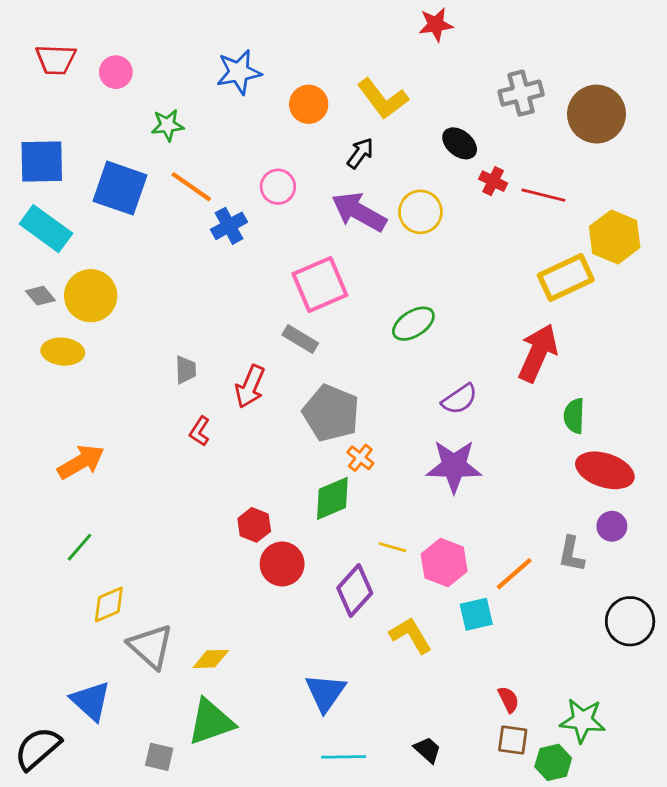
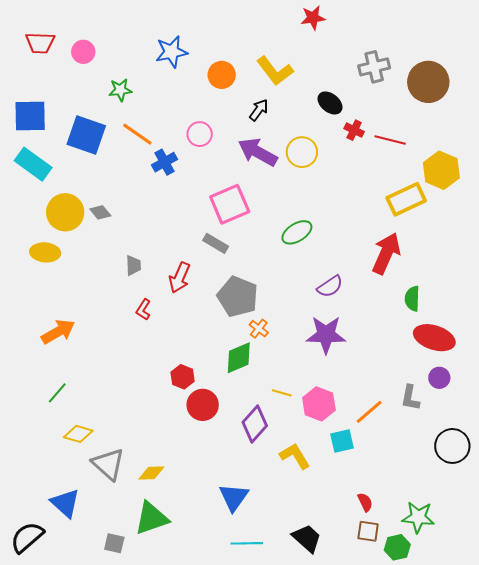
gray diamond: (40, 296) -> (100, 212), moved
yellow diamond: (109, 604) -> (78, 434), turned 40
black trapezoid: (427, 750) -> (307, 538), size x1.5

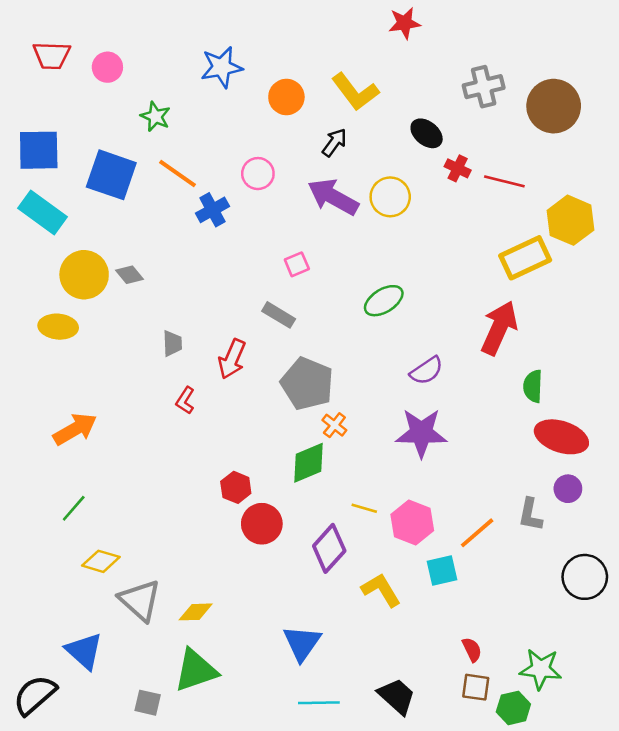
green star: (120, 90) -> (155, 116), turned 30
pink square: (230, 204) -> (297, 264), size x0.5

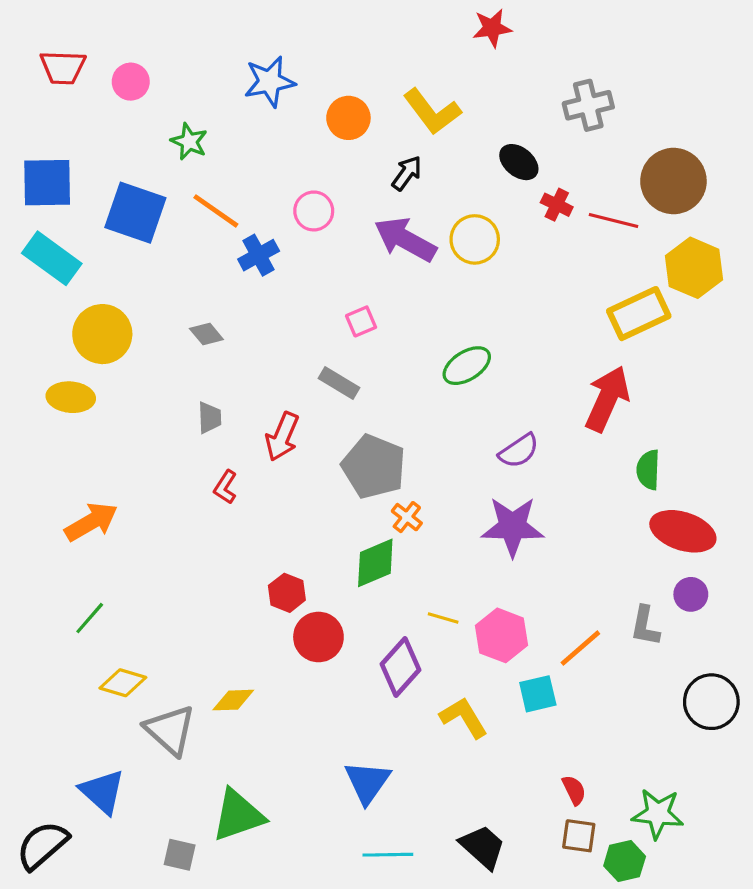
brown circle: (554, 106) -> (673, 181), moved
gray diamond: (129, 275) -> (206, 334), moved
yellow diamond: (196, 612) -> (233, 700), moved

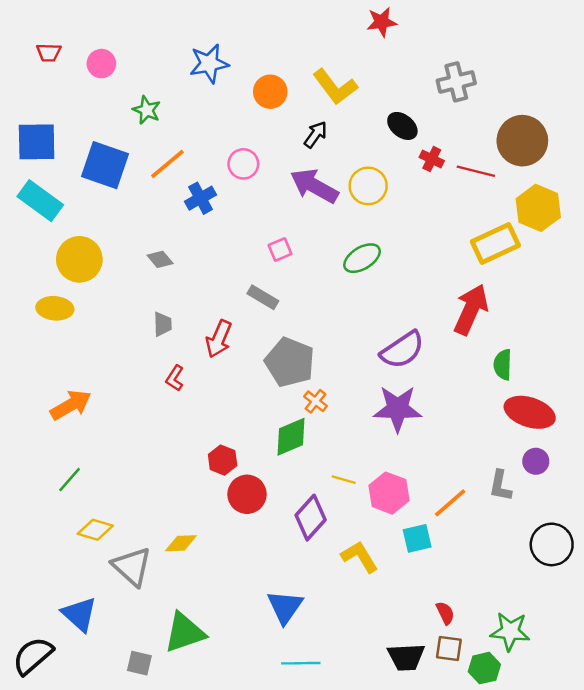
red trapezoid: (63, 67) -> (49, 53), size x0.7
orange line: (216, 211) -> (167, 164), turned -75
green ellipse: (467, 366) -> (362, 258), moved
purple semicircle: (519, 451) -> (402, 350), size x1.4
black trapezoid: (483, 847) -> (406, 657), moved, turned 135

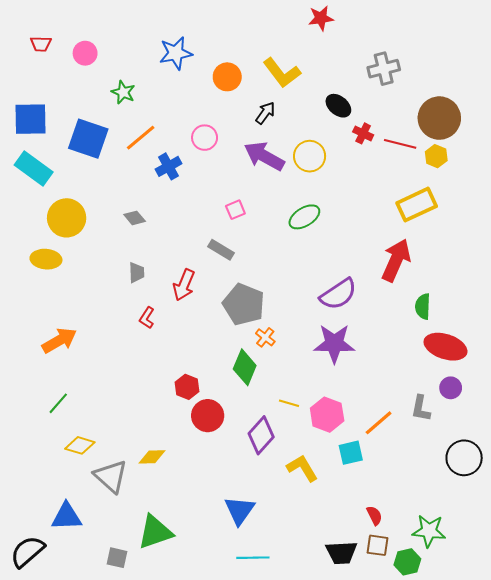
yellow hexagon: (538, 208) -> (436, 156), moved, size x0.6
green diamond: (291, 437) -> (245, 367), turned -44
blue triangle: (79, 614) -> (67, 517), turned -44

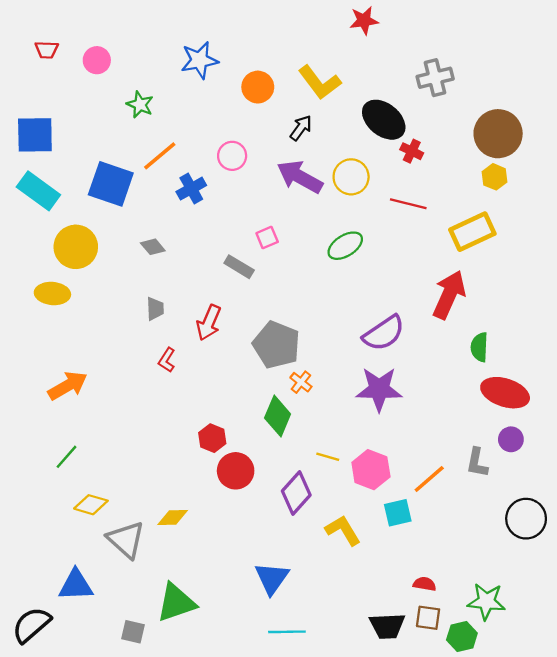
black ellipse: (338, 106) -> (384, 120), size x1.5
blue square: (88, 139) -> (111, 184), moved
red line: (400, 144) -> (408, 204), moved
gray rectangle: (221, 250) -> (239, 267), moved
red semicircle: (374, 516) -> (425, 584), turned -54

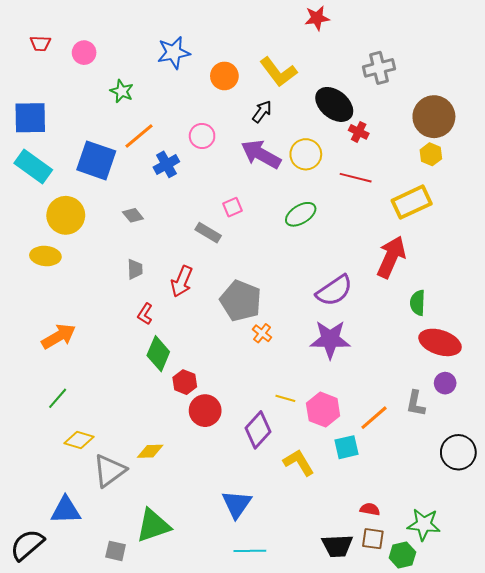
green diamond: (278, 416) -> (158, 354), moved
gray triangle: (126, 540) -> (109, 471), turned 42

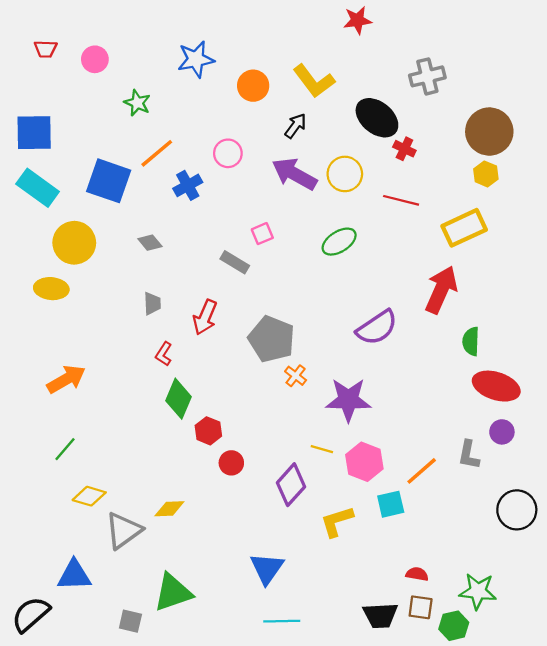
purple star: (330, 339) -> (348, 400), moved
red circle: (205, 411) -> (231, 463), size x0.7
yellow L-shape: (299, 462) -> (337, 521), turned -76

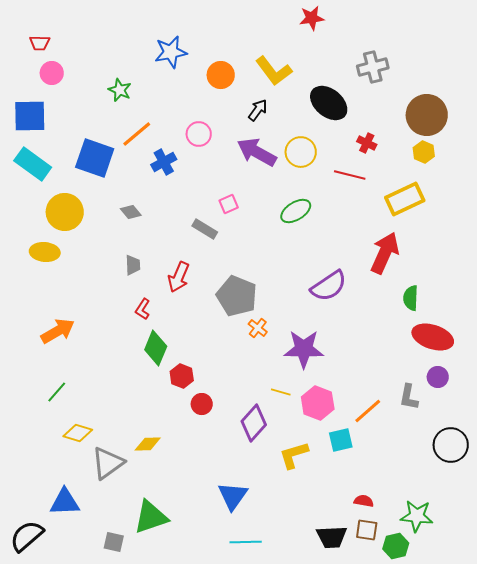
pink circle: (95, 59) -> (52, 73), moved
red cross: (404, 149) -> (367, 143), moved

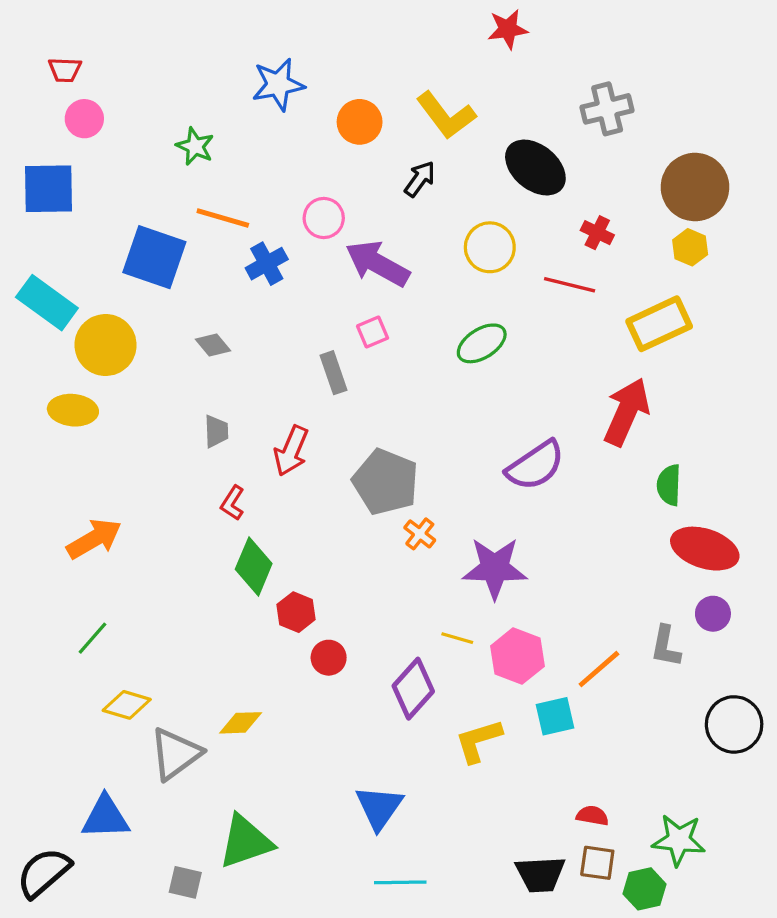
orange line: (137, 134) -> (223, 218), turned 56
purple arrow: (257, 152) -> (377, 264), moved
cyan rectangle: (33, 164) -> (47, 303), moved
gray rectangle: (205, 229) -> (333, 373), turned 40

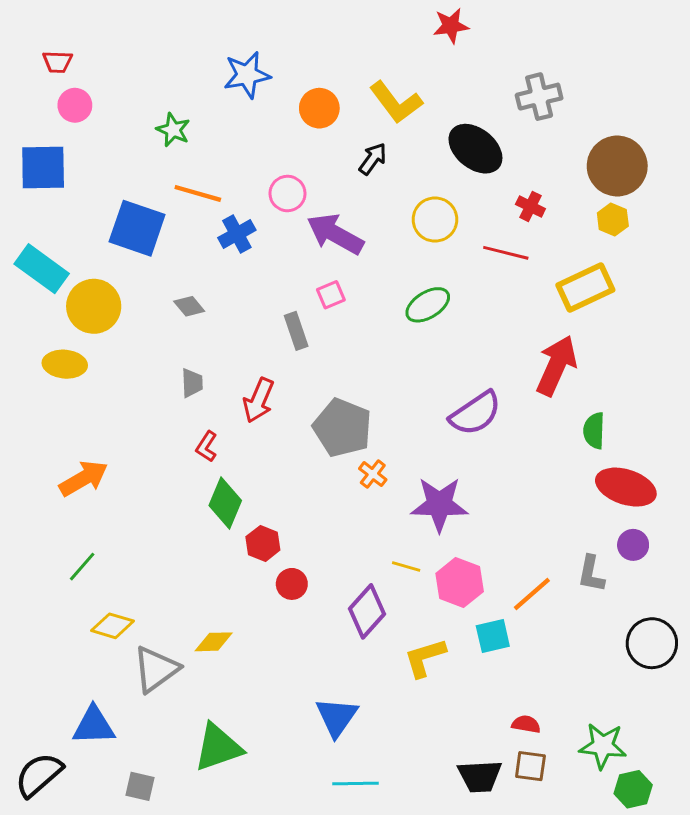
gray square: (185, 882) -> (140, 786), moved
green hexagon: (645, 889) -> (633, 789), moved

